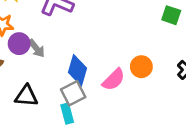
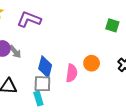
pink semicircle: (114, 80) -> (72, 73), turned -36
gray square: (73, 93) -> (42, 84), turned 30

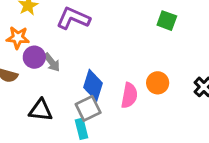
green square: (112, 25) -> (167, 21), moved
gray square: (42, 84) -> (88, 108), turned -30

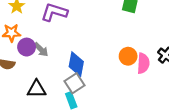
pink semicircle: (129, 95) -> (143, 63), moved

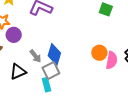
gray arrow: (41, 50) -> (35, 56), moved
black triangle: (37, 89) -> (18, 72), turned -30

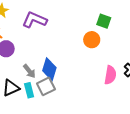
orange circle: (99, 53) -> (92, 40), moved
cyan rectangle: (46, 85) -> (29, 90), moved

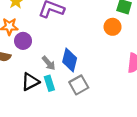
gray square: (46, 86) -> (79, 85), moved

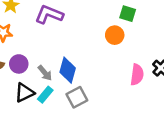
purple circle: (23, 41) -> (19, 64), moved
cyan rectangle: (49, 83) -> (45, 95), turned 56

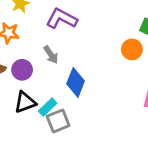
gray arrow: (45, 73) -> (51, 55), moved
gray square: (77, 97) -> (58, 121), moved

